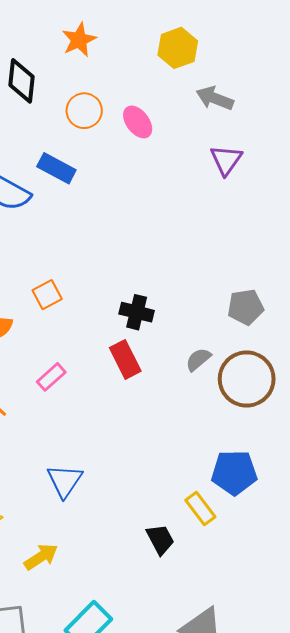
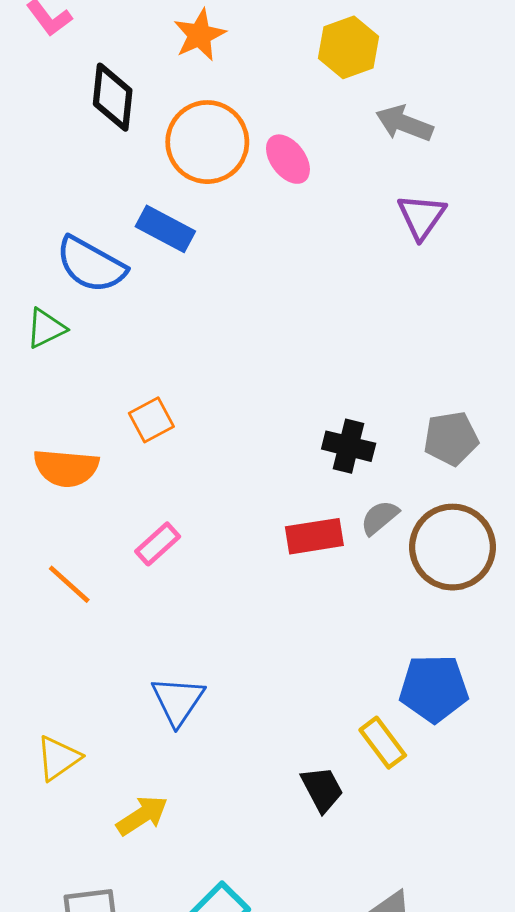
orange circle: (84, 111) -> (207, 142), size x1.5
black cross: (137, 312) -> (349, 446), moved
red rectangle: (125, 359) -> (314, 536), moved, turned -72

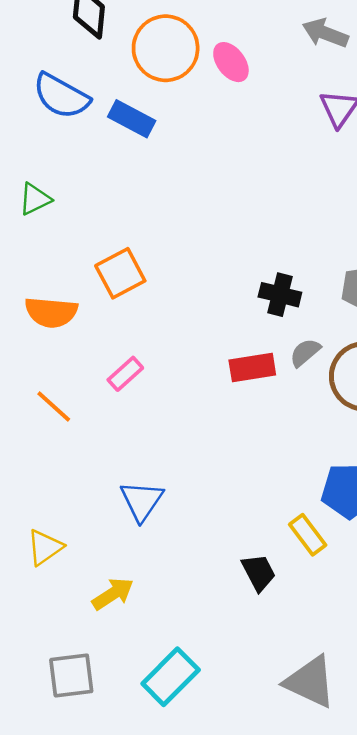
blue semicircle: (91, 265) -> (61, 96), moved
orange square: (151, 420) -> (120, 273), size x1.4

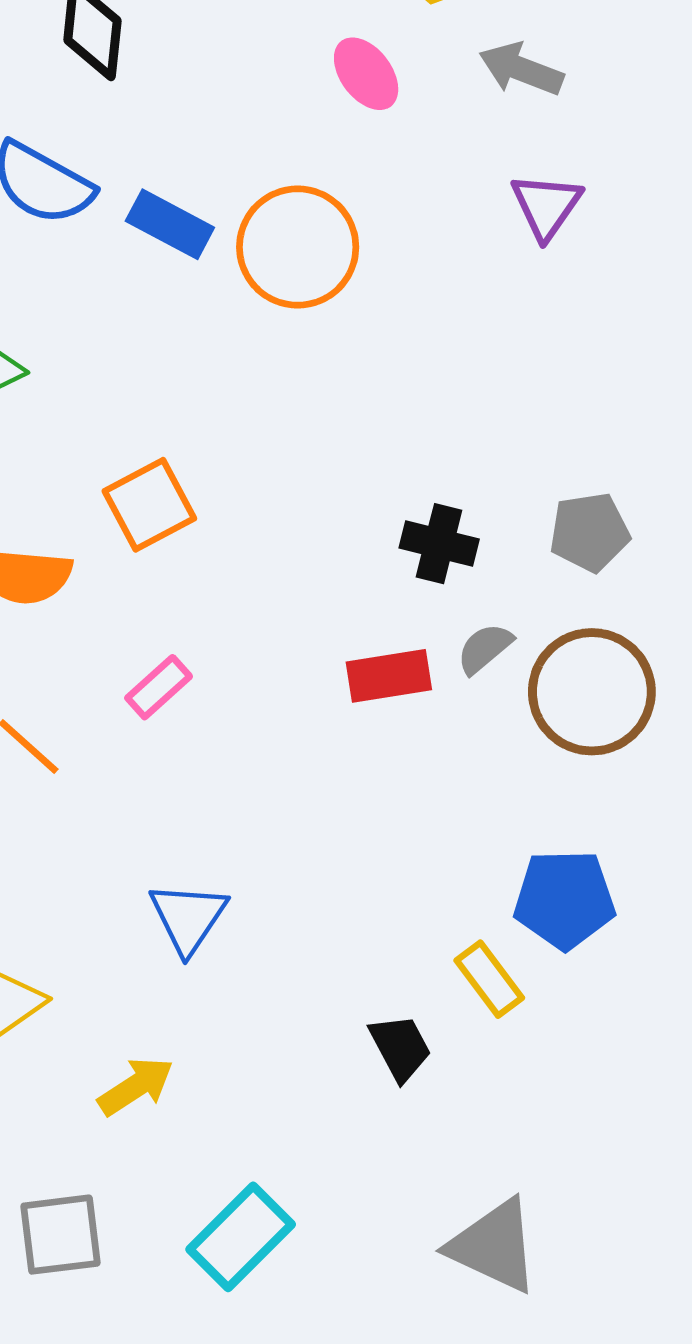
orange circle: (166, 48) -> (298, 247), moved
pink ellipse: (231, 62) -> (366, 74), moved

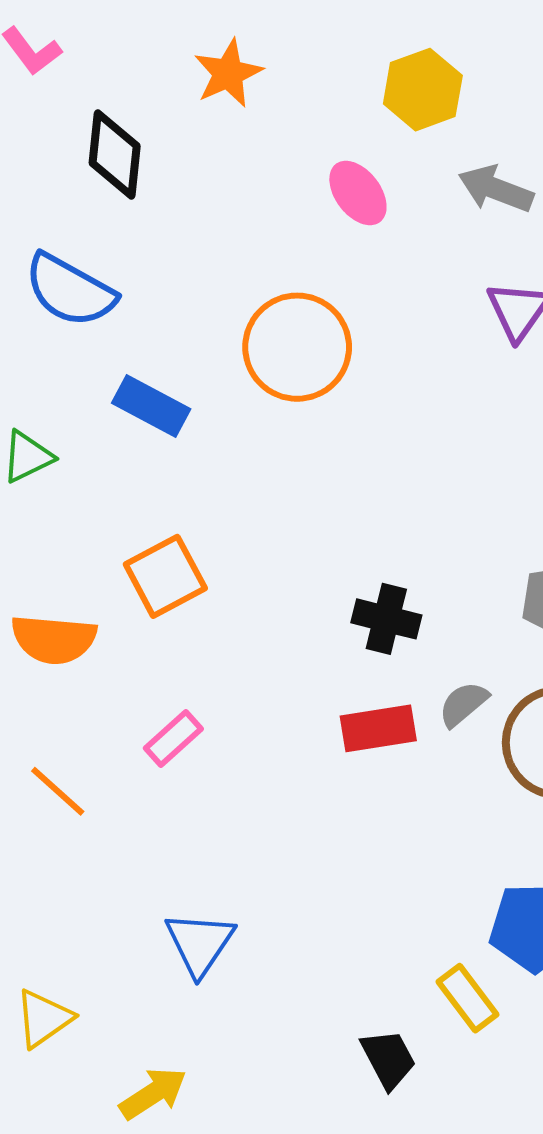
blue rectangle: (170, 224) -> (151, 406), moved
black cross: (439, 544) -> (386, 619), moved

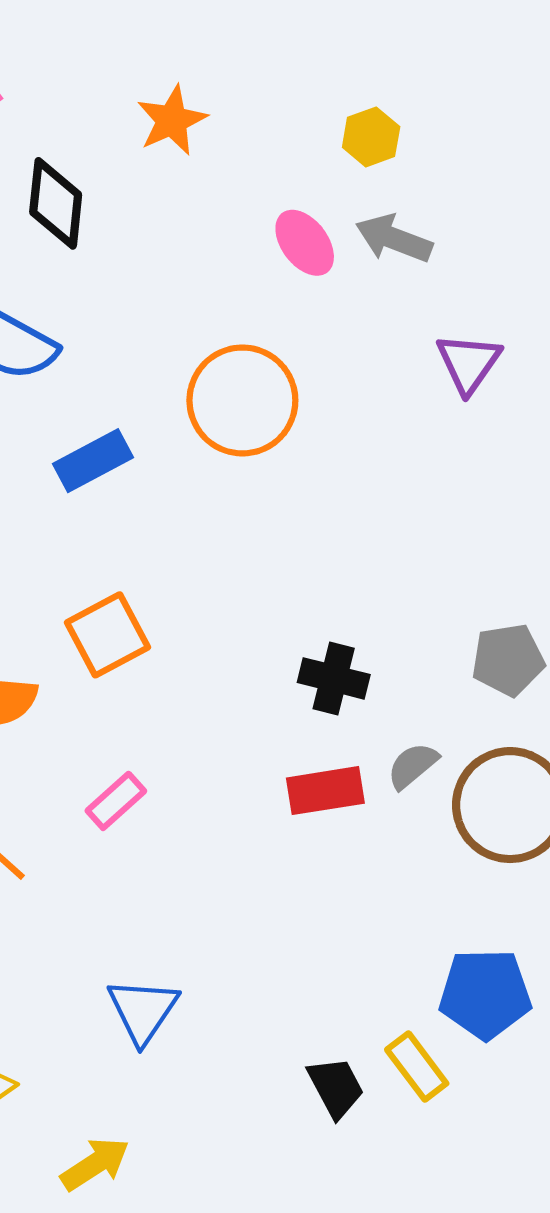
yellow hexagon: (423, 90) -> (371, 137), size x0.7
gray arrow: (496, 189) -> (394, 239), moved
blue rectangle: (151, 406) -> (93, 461), turned -56
black trapezoid: (388, 1059) -> (336, 1087), moved

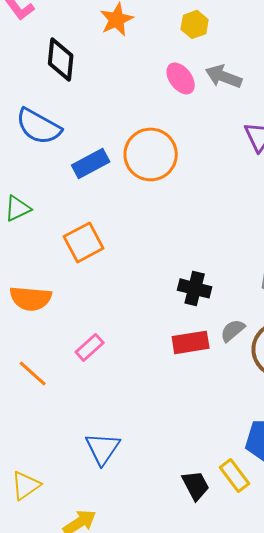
yellow hexagon: (371, 137) -> (195, 24), moved
blue rectangle: (93, 461) -> (91, 163), moved
orange square: (108, 635) -> (84, 242), moved

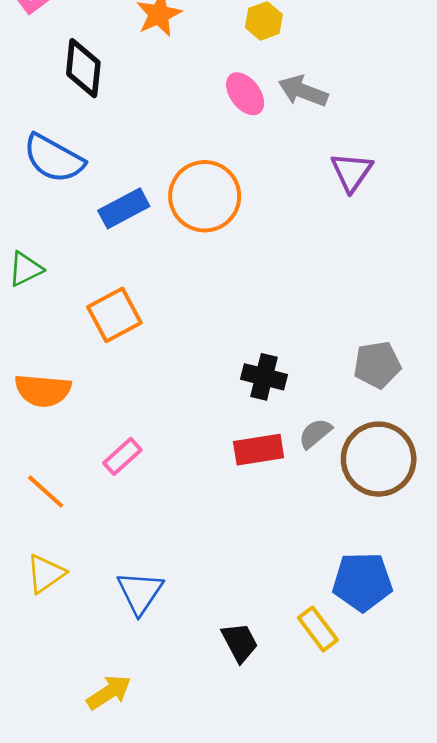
yellow triangle: (26, 485) -> (46, 574), moved
black trapezoid: (196, 485) -> (240, 642), moved

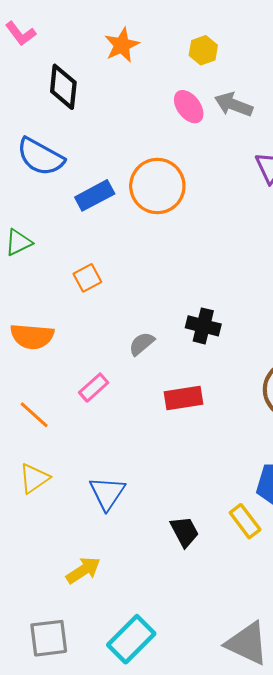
orange square: (114, 315) -> (87, 278), size x0.7
gray semicircle: (315, 433) -> (142, 344), moved
red rectangle: (259, 450) -> (183, 398), moved

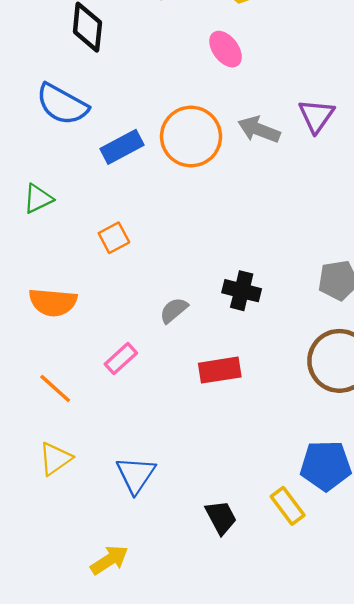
gray arrow: (234, 105) -> (259, 130), moved

